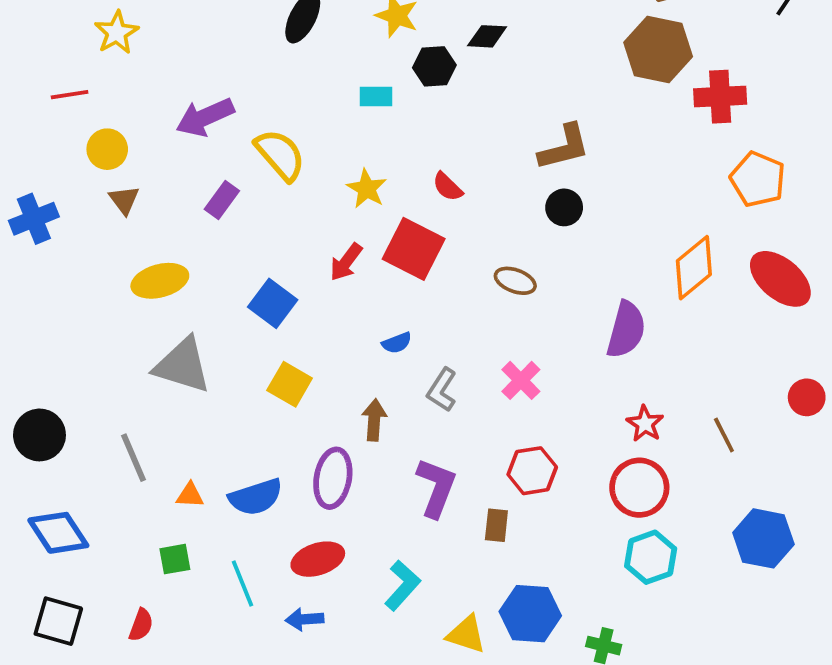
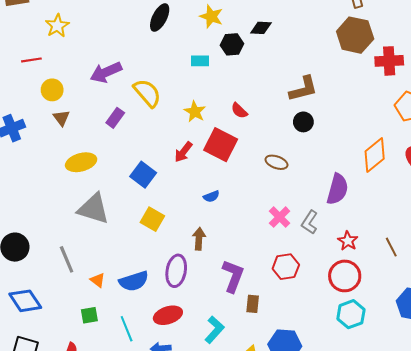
gray L-shape: (442, 390) -> (310, 222), moved
orange triangle: (190, 495) -> (98, 280), turned 35
brown rectangle: (496, 525) -> (253, 304), moved

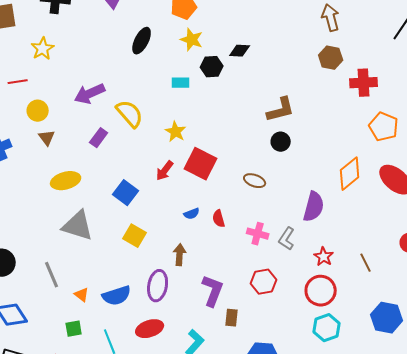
brown hexagon: (355, 35) -> (331, 58), size x0.7
red semicircle: (239, 111) -> (219, 219), moved, turned 30
pink cross: (280, 217) -> (258, 234), turned -30

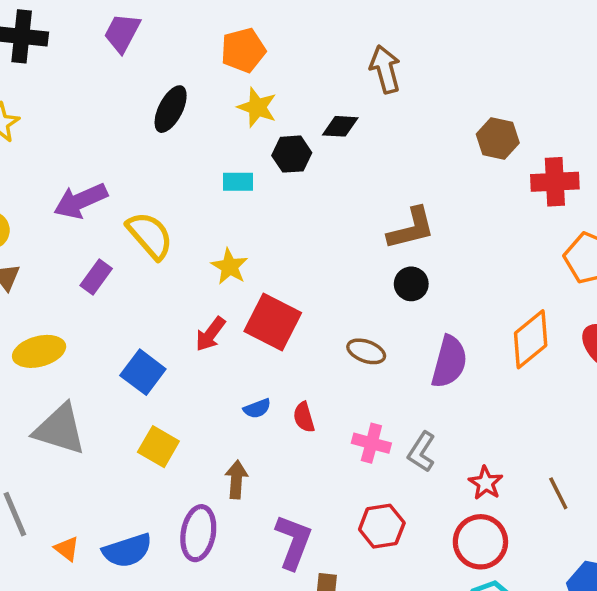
brown arrow: (331, 18) -> (385, 69), moved
purple semicircle: (314, 207) -> (449, 362), moved

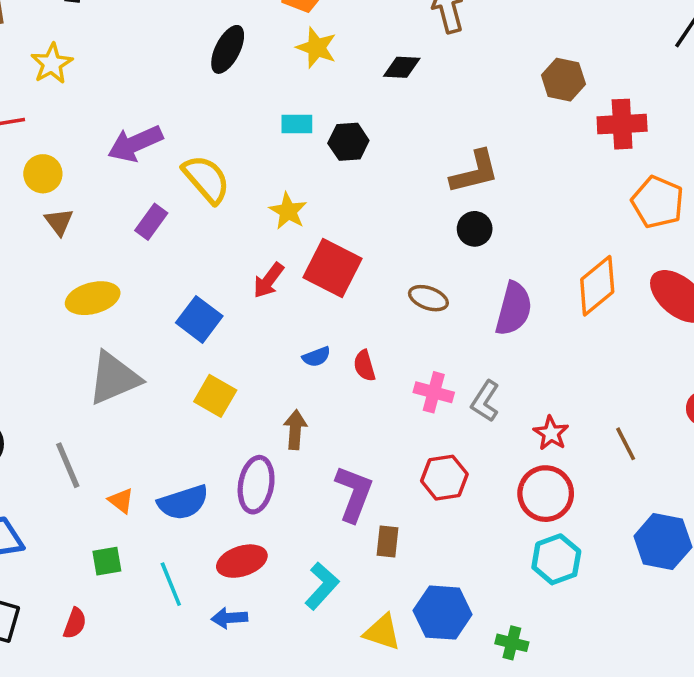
black hexagon: (292, 154) -> (348, 142), moved
gray triangle: (60, 429) -> (114, 378), turned -40

